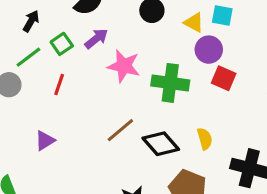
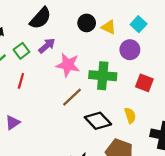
cyan square: (222, 15) -> (139, 24), turned 35
yellow triangle: (194, 23) -> (109, 27), moved
red square: (224, 78) -> (144, 83), moved
brown line: (120, 130) -> (72, 97), moved

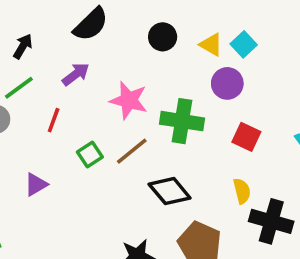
yellow triangle: (109, 27) -> (211, 45), moved
purple arrow: (47, 46) -> (76, 74), moved
green square: (21, 51) -> (90, 155), moved
yellow semicircle: (130, 115) -> (242, 191), moved

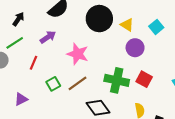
black circle: (163, 37) -> (99, 19), size x1.6
cyan square: (244, 44) -> (156, 27), moved
green cross: (182, 121) -> (117, 80), moved

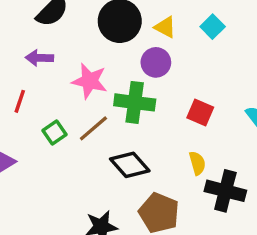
purple arrow: (48, 37) -> (39, 58), turned -140
purple circle: (135, 48) -> (156, 62), moved
green cross: (117, 80) -> (135, 102), moved

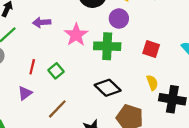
pink star: (90, 81) -> (76, 35), turned 30
red line: (20, 101) -> (32, 67), moved
brown line: (93, 128) -> (57, 109), moved

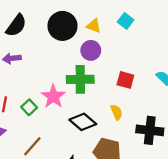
pink star: (76, 35) -> (53, 96), moved
yellow semicircle: (152, 83) -> (116, 112), moved

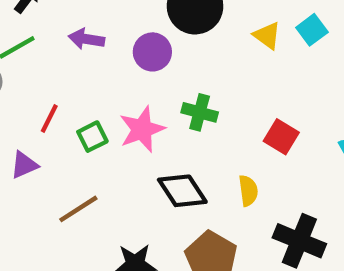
yellow triangle: (94, 26) -> (267, 36), moved
purple circle: (91, 50) -> (152, 52), moved
green cross: (80, 79) -> (200, 112), size x0.7

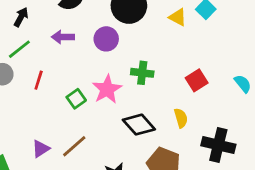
red line: (49, 119) -> (39, 80), moved
red square: (281, 137) -> (197, 80), turned 35
purple triangle: (24, 165) -> (41, 149), moved

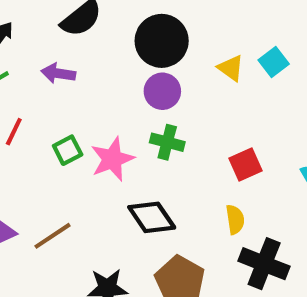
purple circle: (106, 39) -> (162, 91), moved
green square: (76, 99) -> (68, 150), moved
yellow semicircle: (181, 118) -> (235, 220), moved

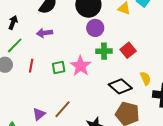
green square: (68, 150) -> (59, 67), turned 32
red square: (246, 165) -> (128, 50), moved
black diamond: (152, 217) -> (120, 86), moved

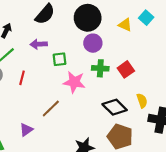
pink star: (81, 66) -> (74, 82), turned -30
green square: (59, 67) -> (60, 59), moved
brown line: (62, 109) -> (51, 109), moved

